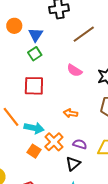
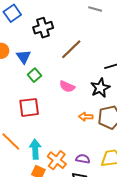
green square: (35, 54) -> (34, 75), moved
orange arrow: (71, 113) -> (86, 117), moved
cyan arrow: (34, 128) -> (35, 149), turned -96

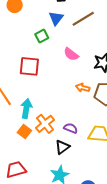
blue triangle: (24, 57) -> (56, 18), moved

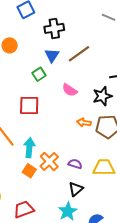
black triangle: (62, 147) -> (76, 189), moved

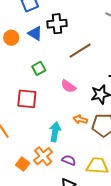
blue triangle: (52, 55) -> (35, 33), moved, turned -35
cyan arrow: (29, 148) -> (55, 132), moved

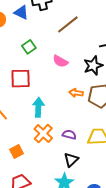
cyan arrow: (55, 132) -> (38, 107), moved
orange square: (23, 164) -> (16, 151), moved, turned 32

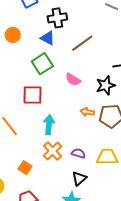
blue triangle: (21, 13) -> (48, 38), moved
green square: (29, 47) -> (42, 64), size x1.5
orange square: (16, 151) -> (25, 168), turned -32

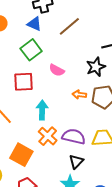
pink semicircle: (73, 80) -> (57, 70), moved
purple semicircle: (78, 153) -> (74, 137), size x1.6
orange square: (25, 168) -> (21, 155), size x1.6

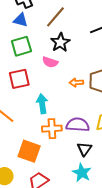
green square: (31, 50) -> (21, 46), turned 30
black star: (96, 67) -> (60, 42), moved
orange cross: (48, 136) -> (52, 129), turned -36

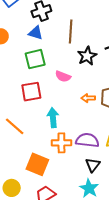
brown line: (55, 17) -> (71, 31), turned -40
black star: (60, 42) -> (87, 56), moved

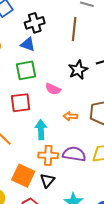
brown line: (71, 31) -> (74, 29), moved
orange arrow: (88, 98) -> (70, 116), moved
black triangle: (93, 165) -> (47, 180), moved

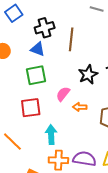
brown line: (74, 29) -> (71, 39), moved
pink semicircle: (53, 89) -> (63, 94), turned 105
orange arrow: (70, 116) -> (80, 107), moved

